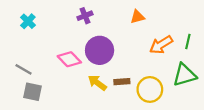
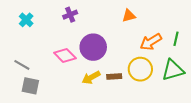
purple cross: (85, 16) -> (70, 15), moved
yellow arrow: (97, 83) -> (91, 78), turned -66
yellow circle: (150, 89) -> (140, 69), moved

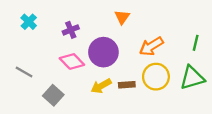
purple cross: (70, 15) -> (71, 30), moved
orange triangle: (129, 16) -> (122, 17), moved, turned -40
orange arrow: (151, 42) -> (151, 46), moved
gray square: (30, 86) -> (53, 95), moved, turned 30

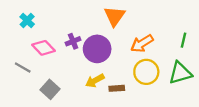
orange triangle: (122, 17) -> (115, 16), size x1.5
purple cross: (71, 30) -> (73, 41), moved
pink diamond: (72, 61) -> (43, 48), moved
brown rectangle: (127, 85) -> (117, 88), moved

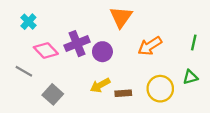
purple cross: (73, 41) -> (77, 44), size x1.5
purple circle: (97, 49) -> (102, 52), size x0.7
yellow circle: (146, 72) -> (160, 89), moved
green triangle: (180, 73) -> (190, 77), size x0.6

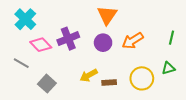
cyan cross: (28, 22) -> (25, 19), size x1.5
purple circle: (102, 52) -> (103, 43), moved

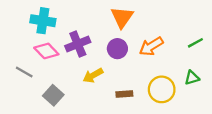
cyan cross: (25, 19) -> (43, 21), moved, turned -35
green line: (171, 38) -> (195, 43), turned 48
yellow arrow: (89, 75) -> (93, 75), moved

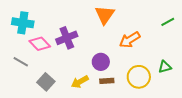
cyan cross: (43, 21) -> (23, 23), moved
green line: (195, 43) -> (168, 22), moved
purple circle: (117, 49) -> (101, 62), moved
yellow arrow: (93, 75) -> (80, 82), moved

